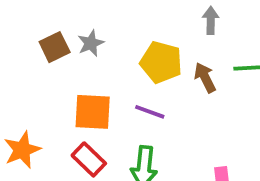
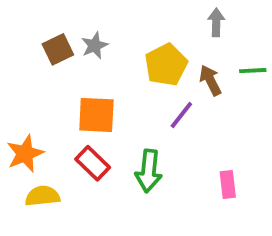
yellow pentagon: (161, 62) -> (166, 65), turned 30
purple line: (150, 112) -> (181, 115), moved, turned -72

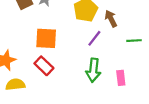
green line: (253, 71) -> (134, 41), moved
green arrow: (149, 171) -> (93, 70), moved

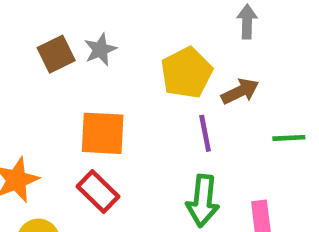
brown arrow: (111, 19) -> (240, 91), turned 91
purple line: (94, 38) -> (205, 133), turned -49

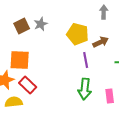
yellow pentagon: (186, 73) -> (78, 34), turned -30
orange square: (103, 133) -> (20, 60), moved
red rectangle: (98, 192) -> (28, 85), moved

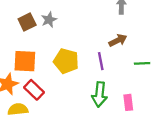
yellow pentagon: (78, 34) -> (66, 61), moved

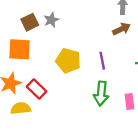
brown arrow: (118, 40) -> (122, 29), moved
orange square: (25, 61) -> (20, 49), moved

